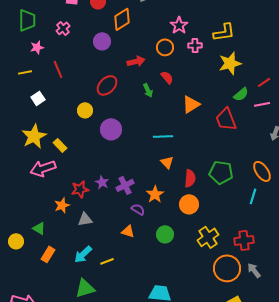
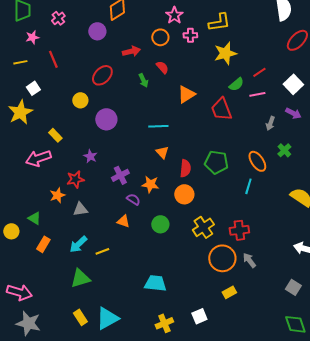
yellow star: (34, 136) -> (20, 112), moved
purple star: (102, 182) -> (90, 156), moved
orange star: (155, 194) -> (150, 184), turned -30

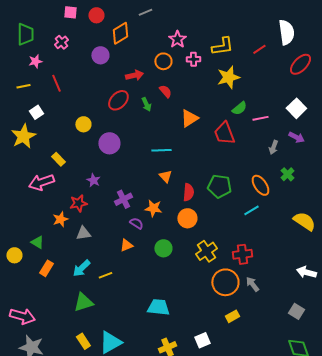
red line: (259, 72) -> (259, 49), moved
red ellipse: (102, 75) -> (118, 100), moved
cyan line: (248, 186) -> (251, 210), turned 42
orange triangle: (123, 221) -> (126, 245), turned -40

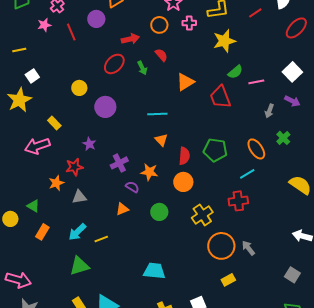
pink star: (35, 61) -> (44, 25), moved
red line: (56, 83) -> (71, 32), moved
red cross: (242, 254) -> (238, 201), moved

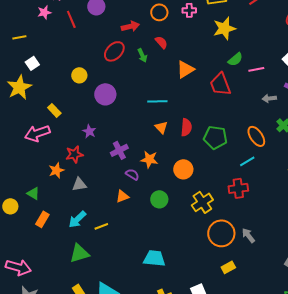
gray arrow: (269, 111) -> (269, 98), turned 64
red semicircle: (184, 156) -> (186, 127), moved

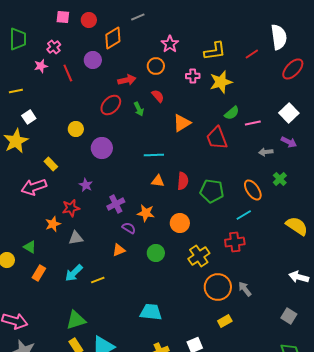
pink cross: (189, 10) -> (193, 76), moved
orange triangle: (161, 127) -> (158, 181), turned -40
green triangle: (79, 253) -> (76, 320), moved

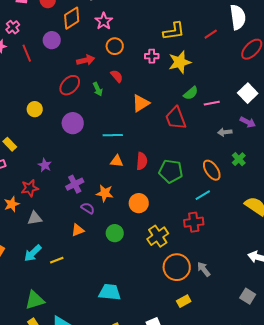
pink star: (170, 44) -> (104, 21), moved
purple circle: (102, 148) -> (73, 123), moved

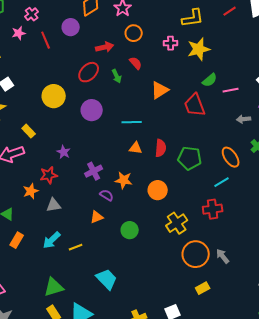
red line: (211, 34) -> (230, 11), moved
yellow circle: (35, 109) -> (54, 96), size x1.5
green circle: (115, 233) -> (130, 230), moved
cyan trapezoid: (110, 292) -> (107, 279), moved, turned 40

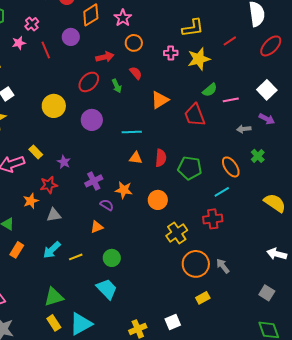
red line: (230, 11) -> (230, 41), moved
yellow rectangle: (29, 131) -> (36, 152), moved
green circle: (130, 230) -> (112, 258), moved

